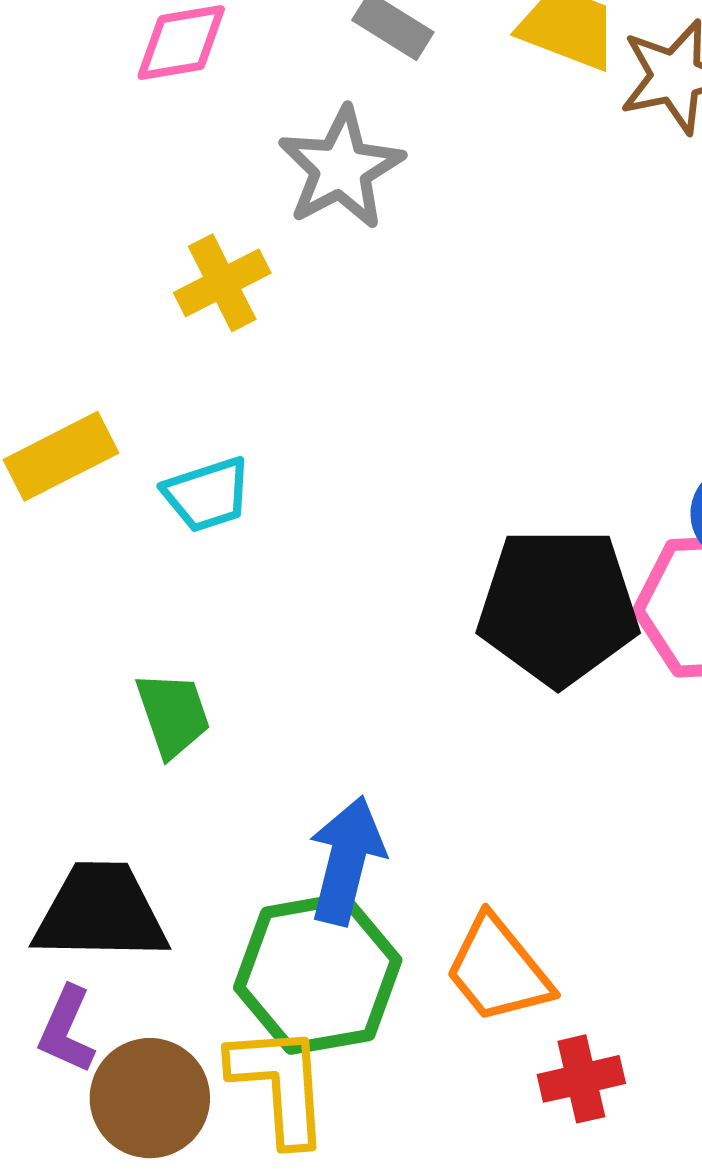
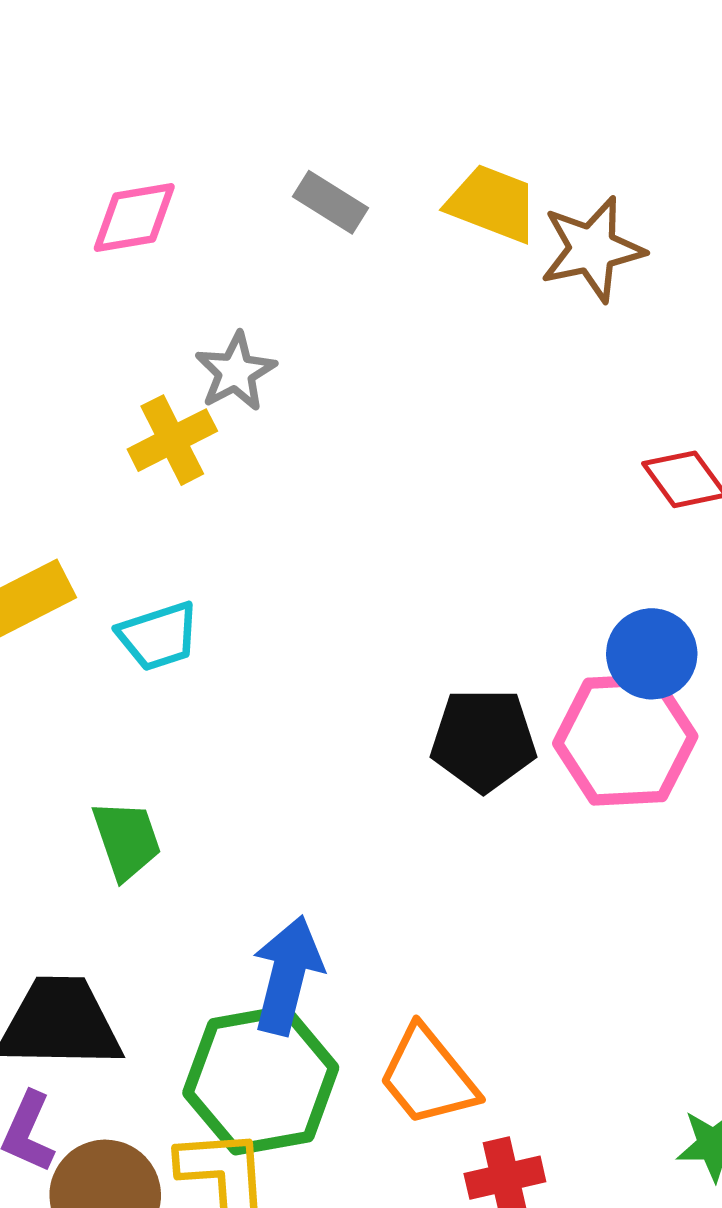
gray star: (341, 168) -> (236, 372), moved, size x0.7
black pentagon: (558, 606) -> (483, 740), size x0.7

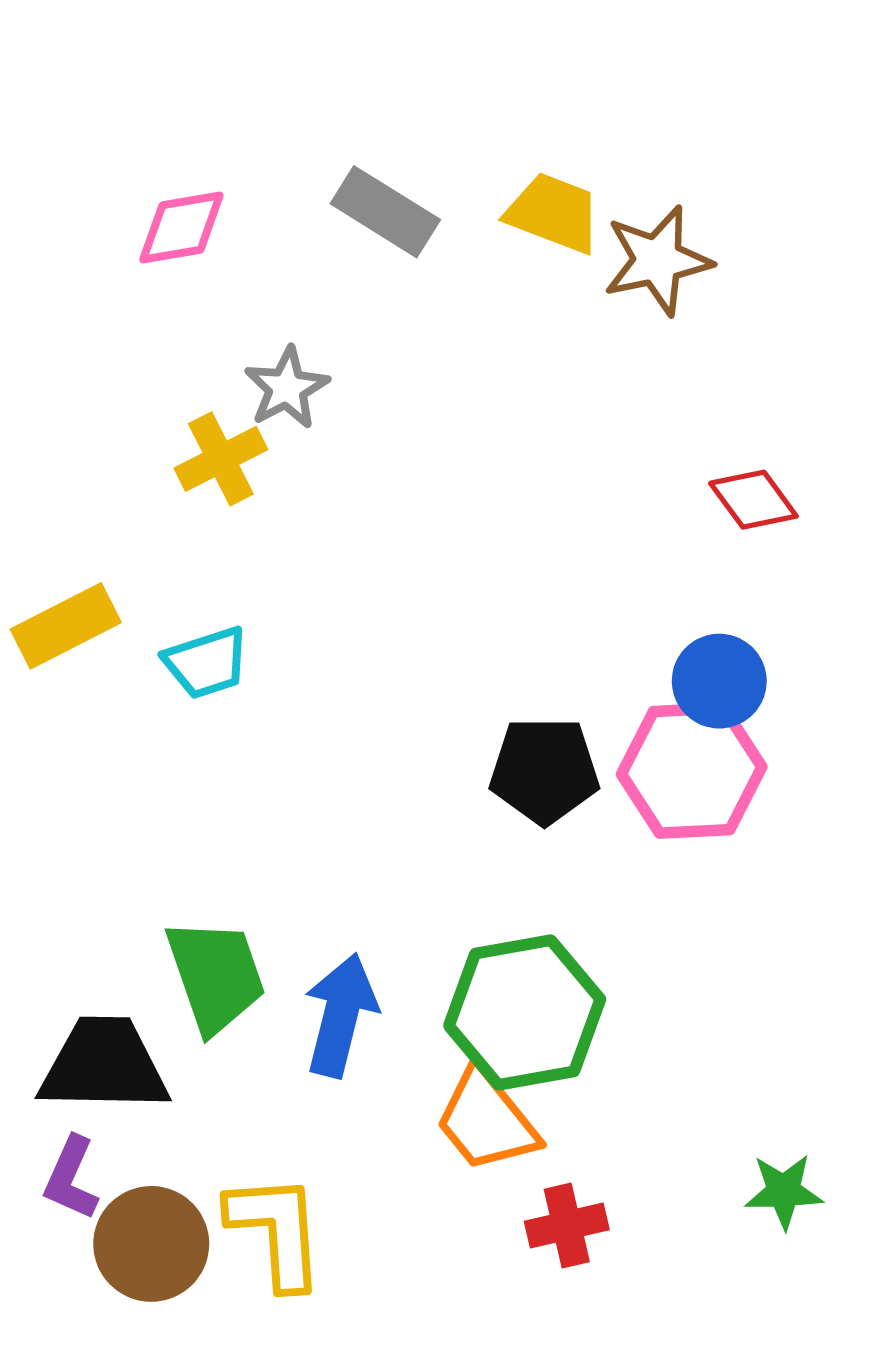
gray rectangle: (330, 202) -> (385, 212), size x1.4
green trapezoid: (127, 840) -> (216, 976), moved, size x1.4
green hexagon: (261, 1080) -> (525, 1012), moved

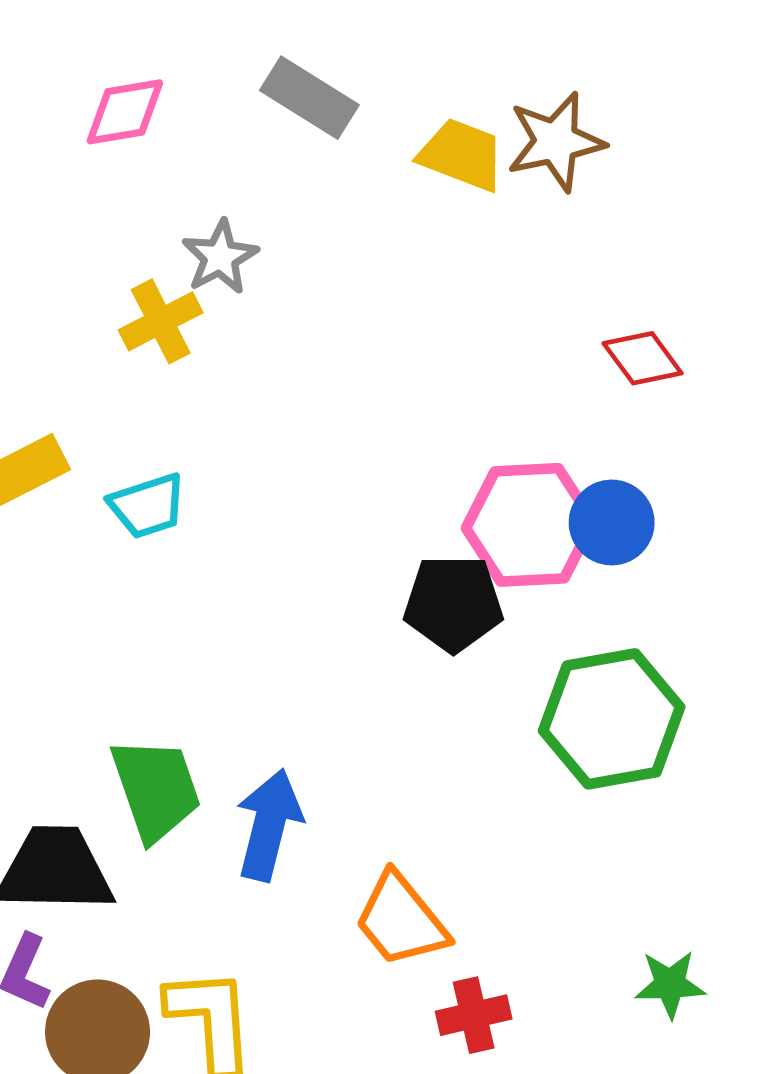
yellow trapezoid: (554, 213) -> (462, 155), moved
pink hexagon: (692, 771) -> (530, 525), moved
green hexagon: (525, 1012) -> (612, 719), moved

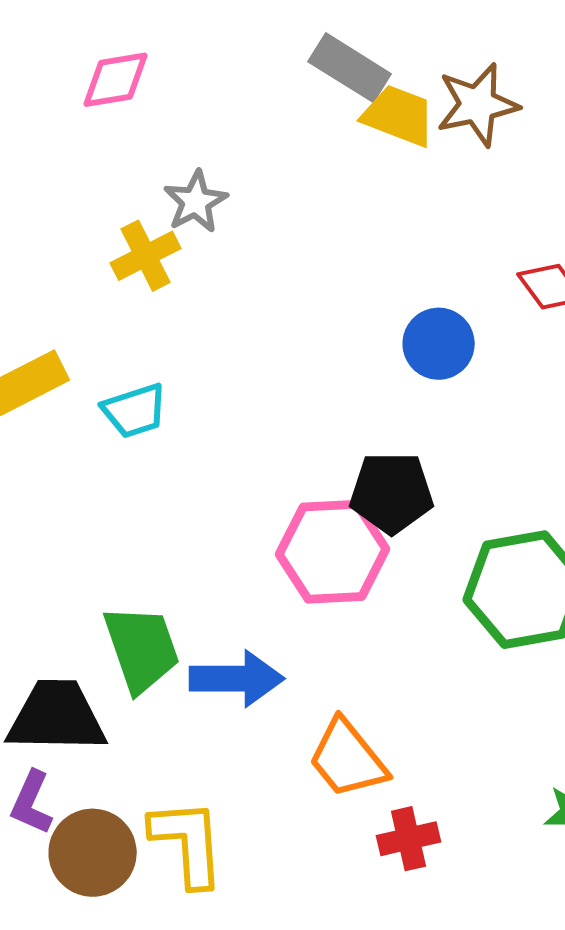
gray rectangle: (309, 98) -> (350, 68), moved
blue circle: (612, 522) -> (439, 344), moved
pink hexagon: (530, 525) -> (333, 552), moved
blue arrow: (269, 825) -> (237, 679), turned 76

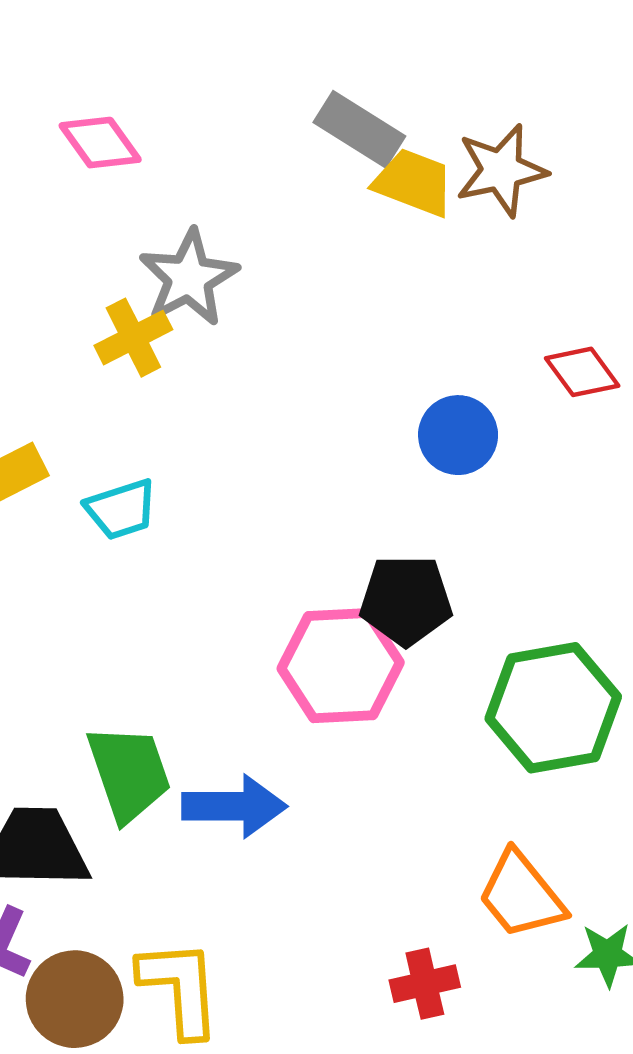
pink diamond: (116, 80) -> (100, 143), turned 64
gray star: (196, 202) -> (189, 278), size x1.4
orange trapezoid: (348, 759) -> (521, 895), moved

